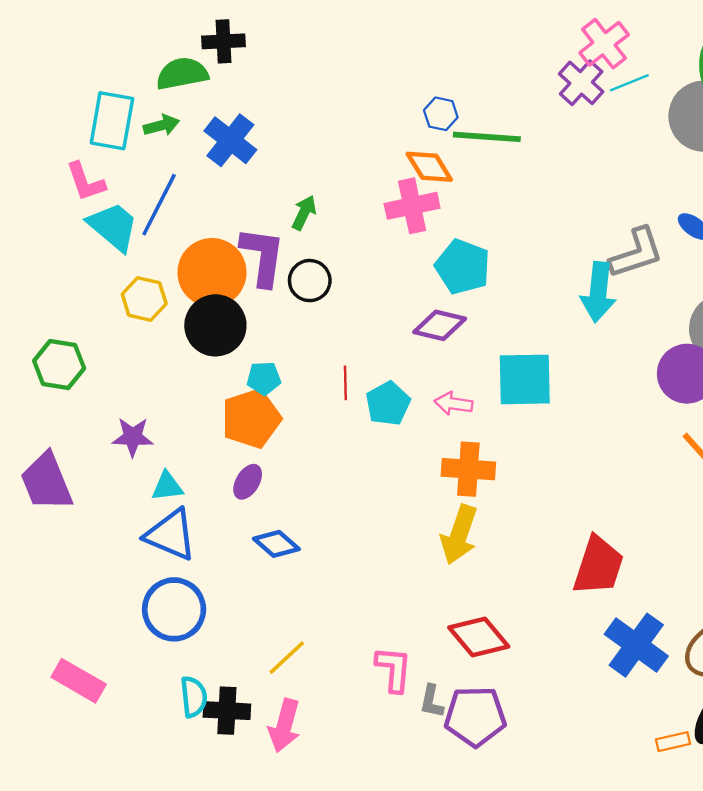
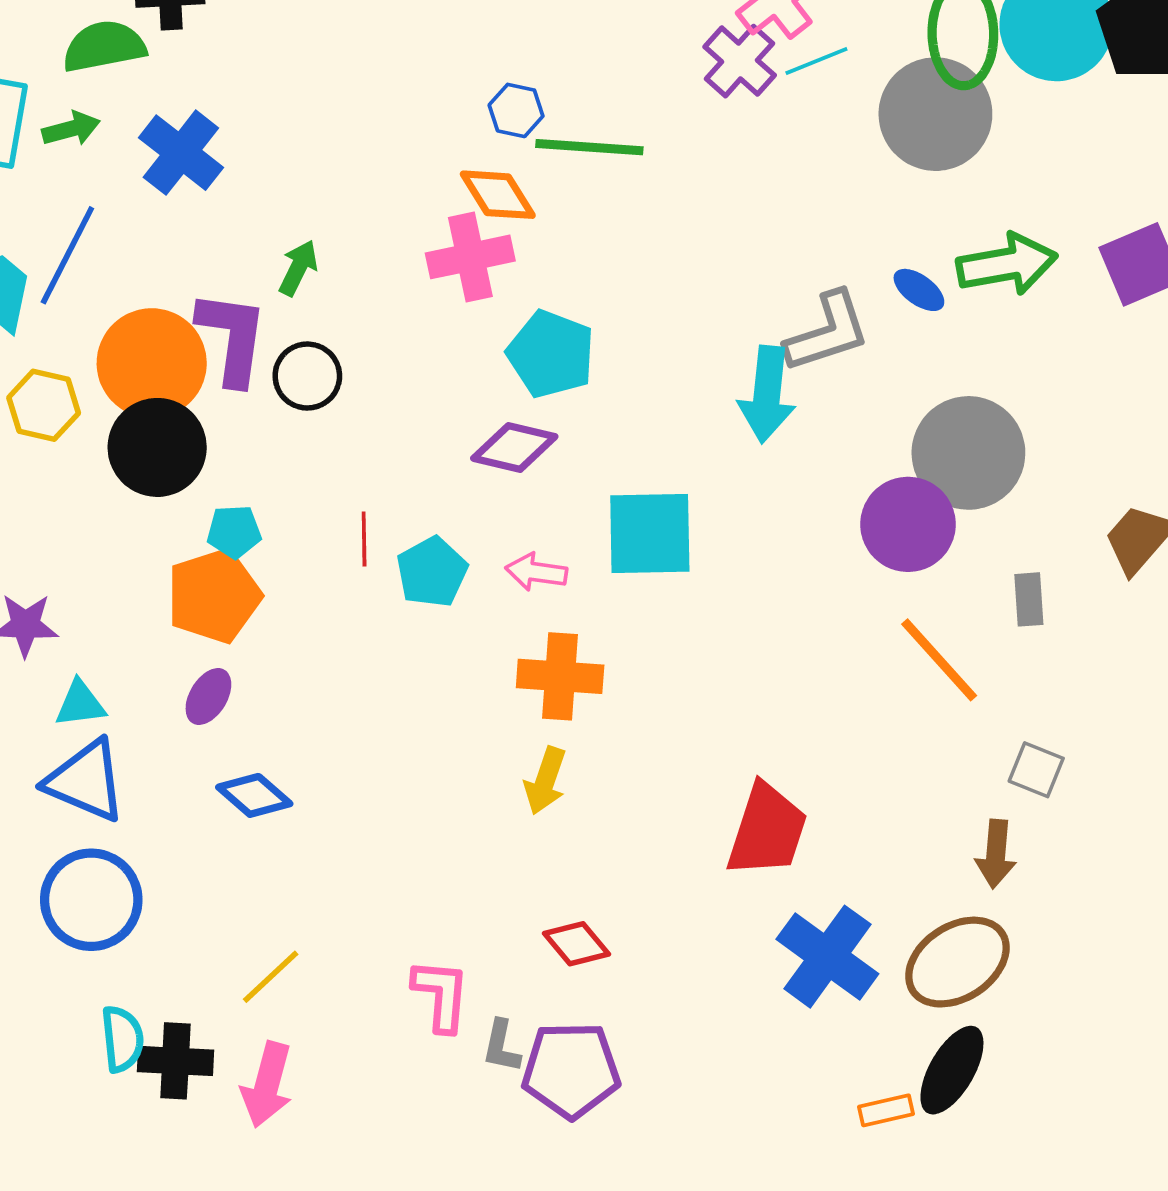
yellow arrow: (459, 535) -> (545, 781), size x0.7
red diamond: (479, 637) -> (577, 944), size x0.7

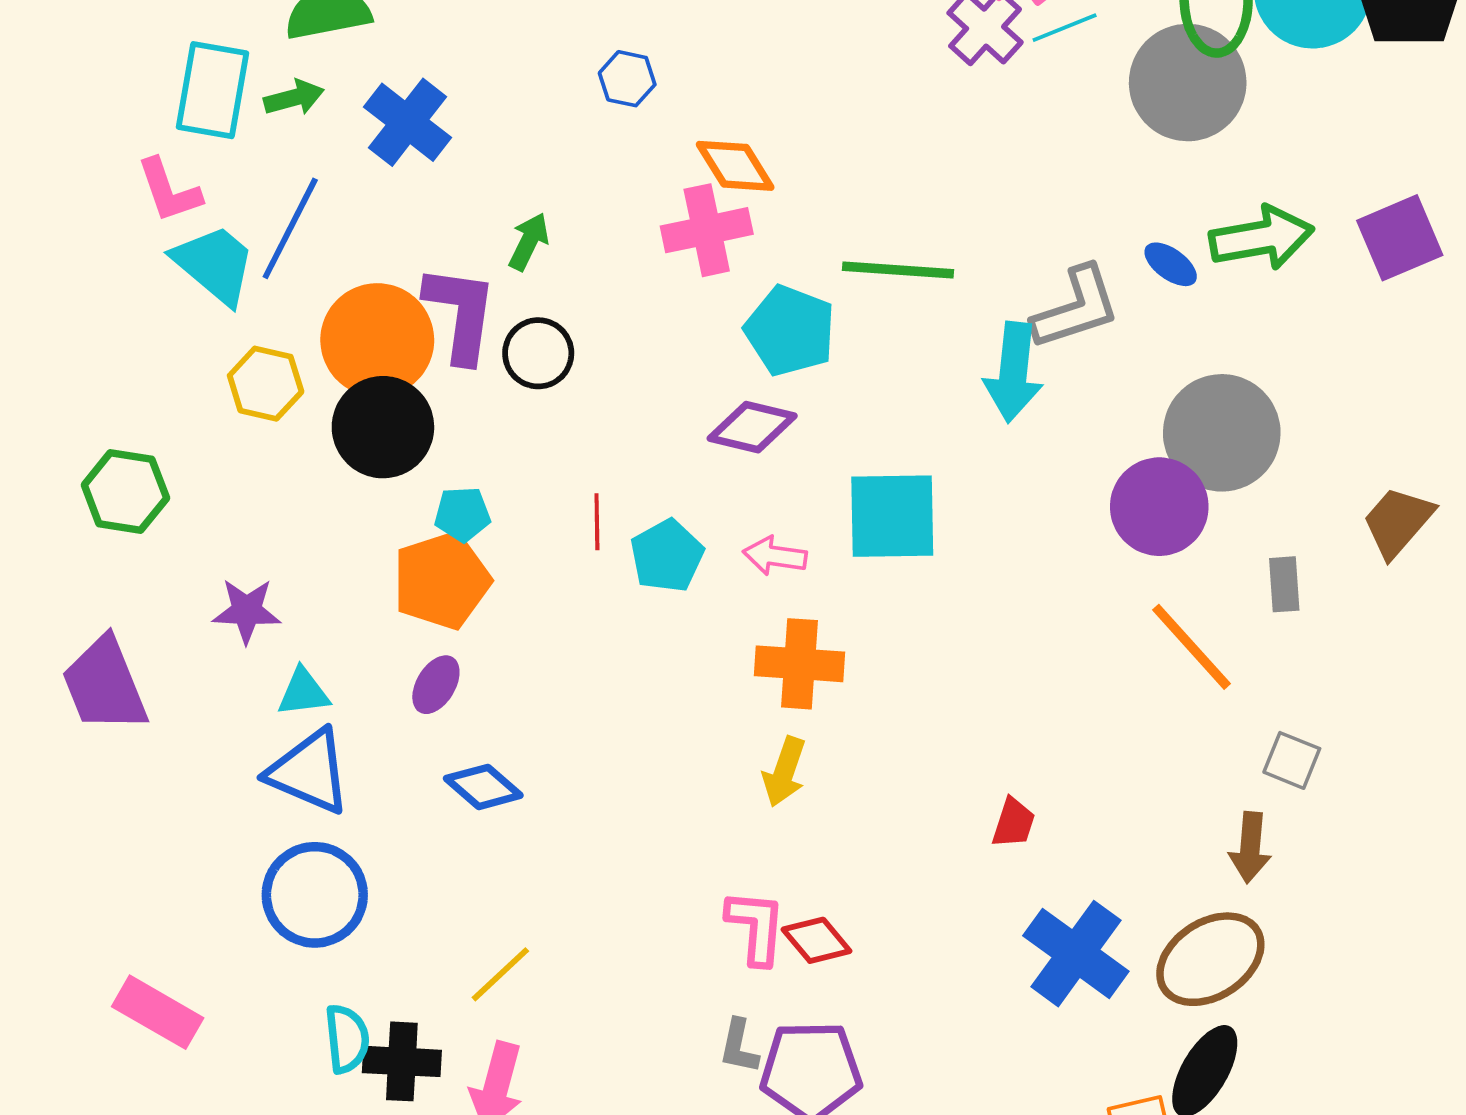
blue hexagon: (516, 110) -> (627, 79), moved
green line: (589, 147) -> (898, 270), moved
red trapezoid: (767, 830) -> (1013, 823), size x0.5
pink L-shape: (441, 995) -> (756, 927), moved

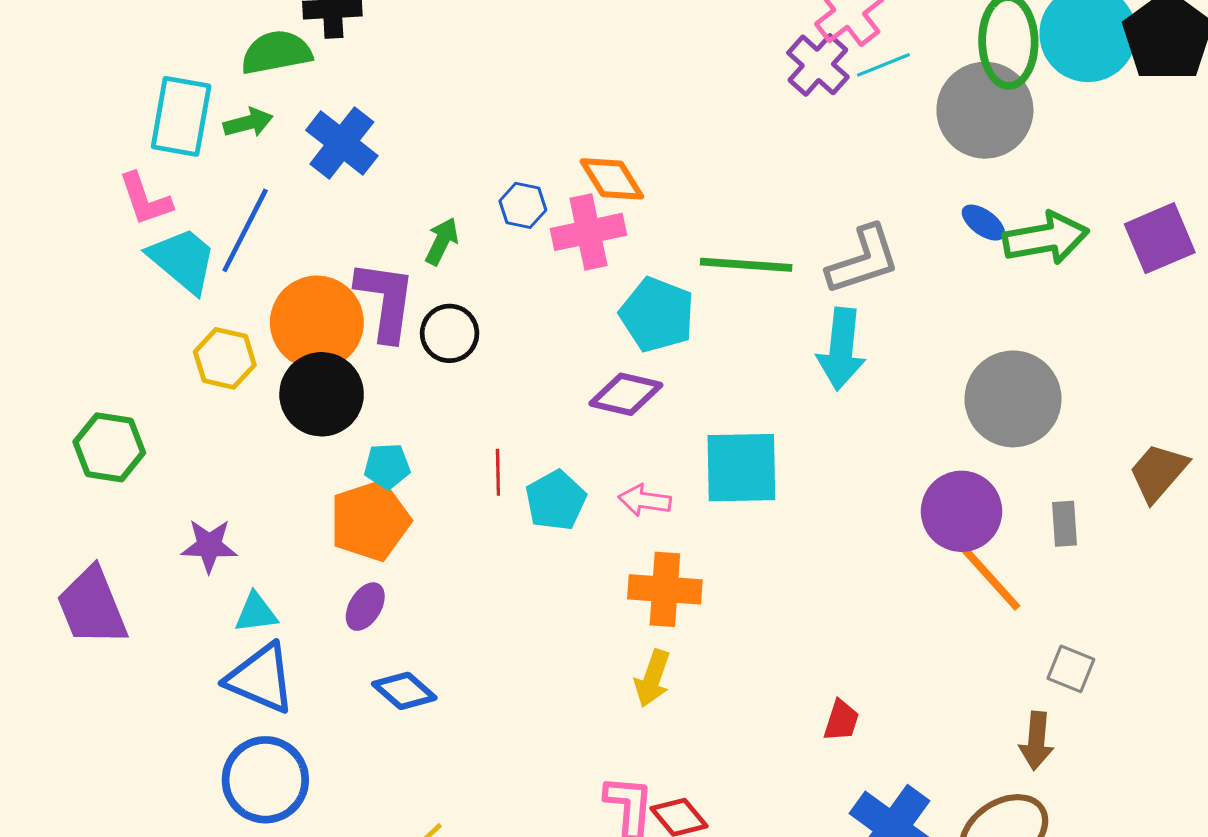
blue hexagon: (627, 79) -> (523, 205), moved
blue ellipse: (1171, 264) -> (983, 223), moved
gray L-shape: (1076, 308) -> (863, 260), moved
purple circle: (1159, 507) -> (962, 511), moved

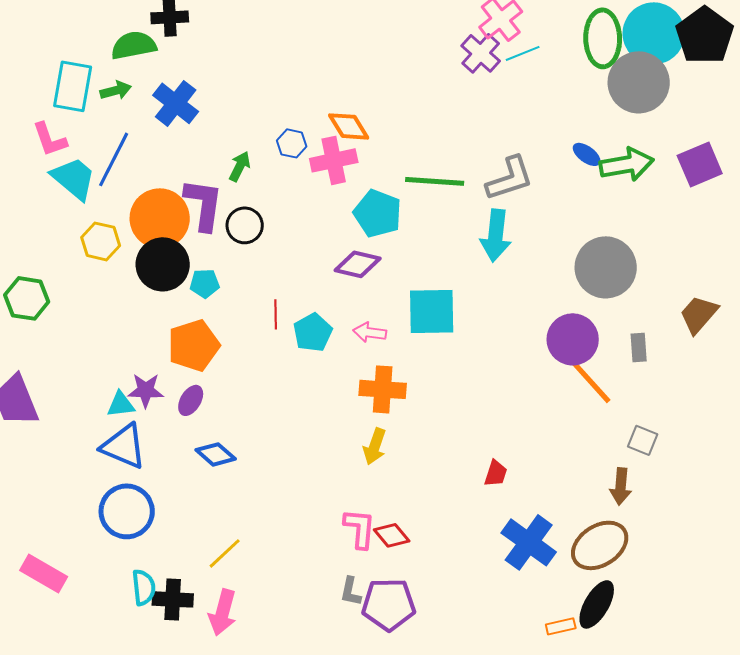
gray circle: (985, 110) -> (639, 82), moved
cyan pentagon: (387, 466) -> (205, 283), moved
purple star: (209, 546) -> (146, 390), moved

